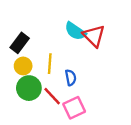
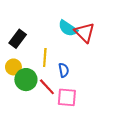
yellow circle: (23, 66) -> (13, 67), moved
pink square: (74, 108) -> (67, 97), turned 30

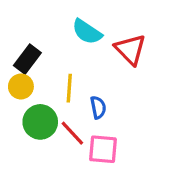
cyan semicircle: (68, 28) -> (87, 32), moved
yellow circle: (13, 67) -> (21, 86), moved

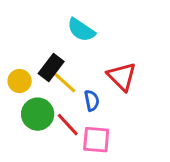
red triangle: (130, 49) -> (122, 76), moved
black rectangle: (27, 59) -> (51, 67), moved
yellow line: (69, 88) -> (65, 83), turned -52

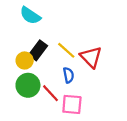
cyan semicircle: (81, 30) -> (30, 15), moved
yellow circle: (20, 81) -> (25, 60), moved
yellow line: (65, 83) -> (66, 50), moved

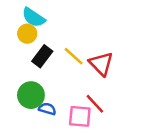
yellow circle: (25, 60) -> (27, 34), moved
blue semicircle: (69, 75) -> (47, 109), moved, turned -63
red line: (50, 93) -> (95, 104), moved

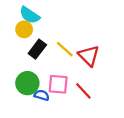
pink square: (80, 116) -> (58, 84), moved

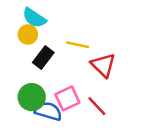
yellow line: (65, 49) -> (78, 45), moved, turned -30
pink square: (58, 84) -> (67, 98), turned -30
blue semicircle: (42, 95) -> (48, 111), size x1.5

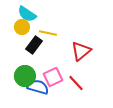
yellow line: (78, 45) -> (48, 33), moved
red triangle: (103, 65) -> (81, 51), turned 35

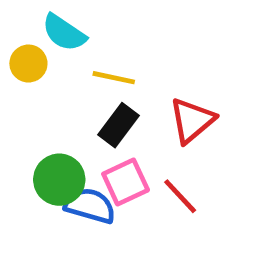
yellow circle: (22, 27) -> (28, 64), moved
black rectangle: (34, 45) -> (118, 125), moved

